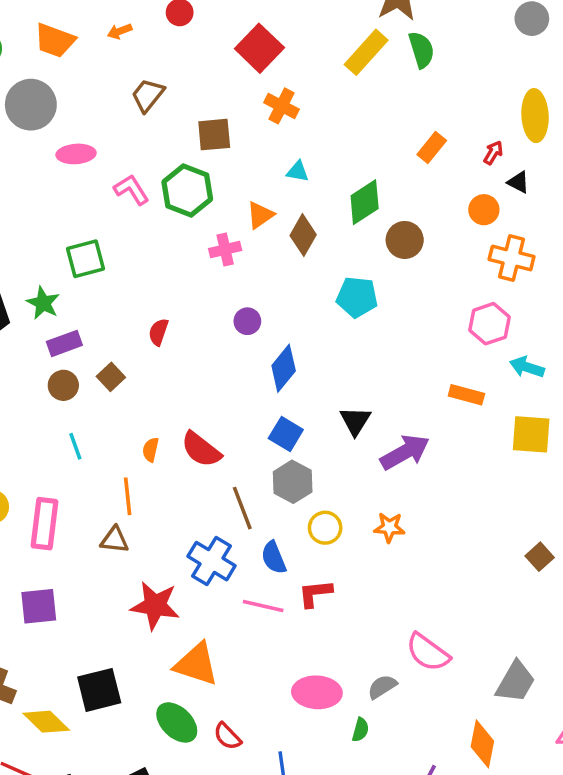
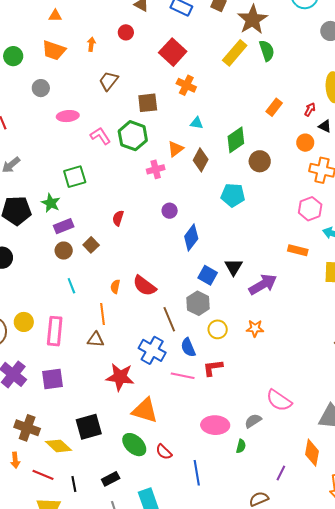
orange arrow: (120, 31) -> (91, 44), turned 120
gray circle: (31, 105) -> (41, 88), size x0.6
blue square: (286, 434) -> (208, 275), moved

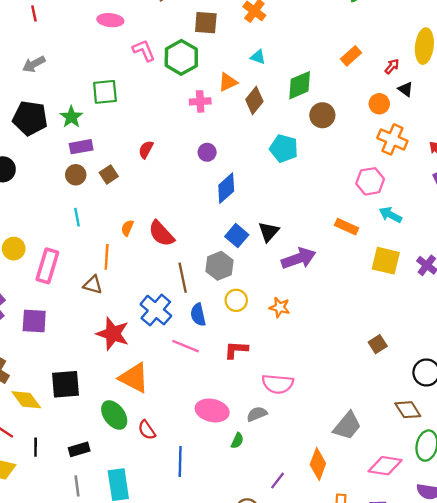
red L-shape: (213, 368) -> (236, 350), moved
pink semicircle: (279, 400) -> (278, 384), moved, turned -40

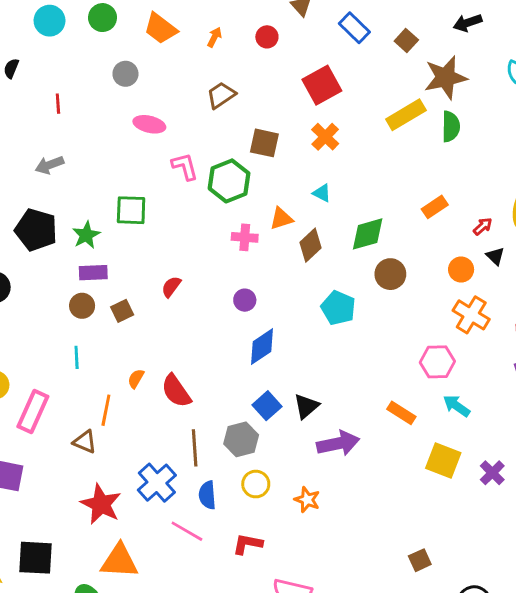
orange triangle: (134, 378) -> (119, 561), turned -32

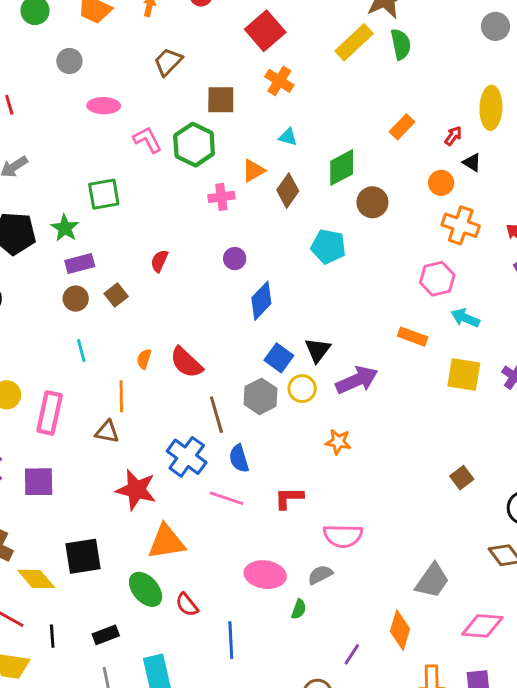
yellow circle: (256, 484) -> (302, 389), moved

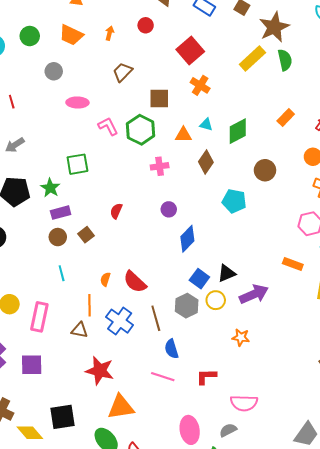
green diamond: (342, 168) -> (238, 131), moved
orange triangle: (253, 171) -> (183, 135), moved, turned 30
black triangle: (318, 350) -> (227, 273), turned 30
blue cross: (187, 457) -> (120, 321), moved
pink ellipse: (265, 575) -> (190, 430), turned 72

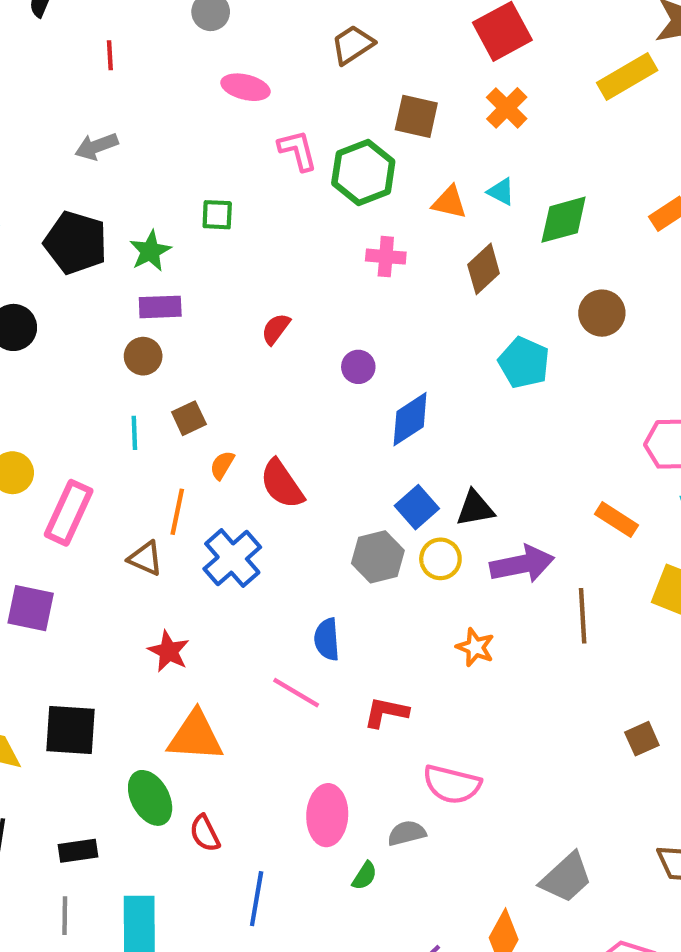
green square: (77, 164) -> (217, 215), size x0.7
purple circle: (169, 209) -> (358, 367), moved
brown square: (86, 235) -> (189, 418), moved
brown line: (156, 318) -> (583, 616), moved
red star: (100, 371) -> (169, 651), size x0.7

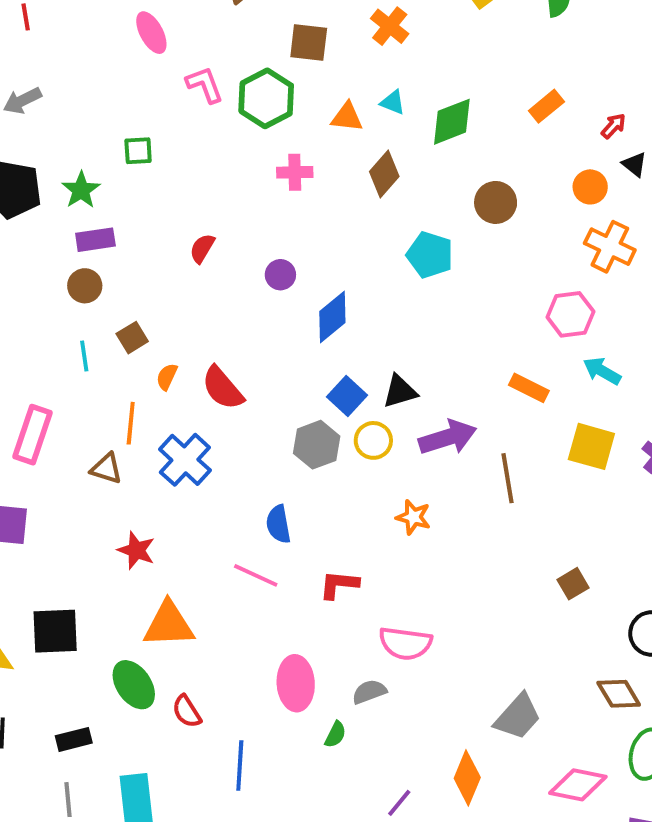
pink ellipse: (245, 87) -> (151, 33), turned 54

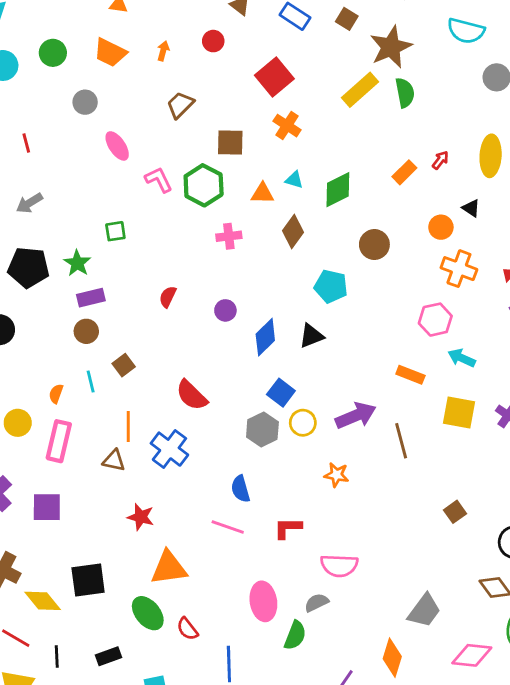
red arrow: (613, 126) -> (440, 160), moved
orange semicircle: (167, 377) -> (56, 394), moved
black triangle: (400, 391) -> (311, 336), moved
green semicircle: (335, 734) -> (295, 635), size x1.5

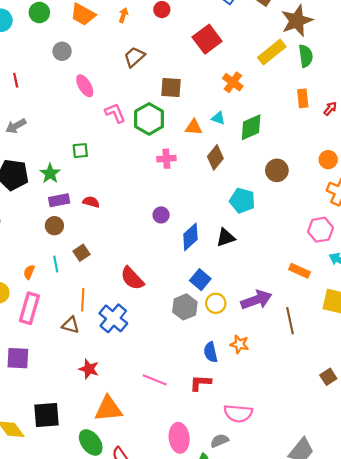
orange cross: (287, 126) -> (233, 82), moved
orange rectangle: (404, 172) -> (303, 98), moved, turned -54
red semicircle: (168, 297) -> (91, 202), moved, turned 77
blue semicircle: (240, 489) -> (211, 352), moved

